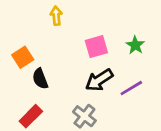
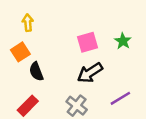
yellow arrow: (56, 16) -> (28, 23), moved
purple line: (131, 88) -> (120, 98), moved

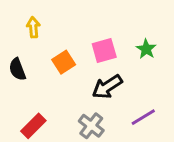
orange square: (20, 52) -> (64, 62), moved
black semicircle: (36, 72) -> (17, 69), moved

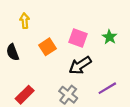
pink square: (104, 51) -> (78, 38), turned 36

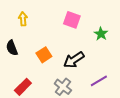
pink square: (78, 38) -> (72, 20), moved
orange square: (47, 47) -> (44, 55), moved

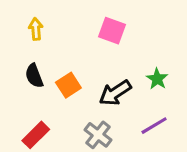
green star: (101, 34) -> (157, 79), moved
black semicircle: (12, 48) -> (34, 76), moved

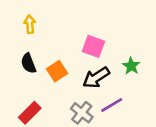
pink square: (112, 31) -> (93, 46), moved
purple line: (154, 126) -> (112, 105), moved

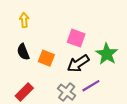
green star: (131, 66) -> (107, 54), size x1.5
orange square: (57, 71) -> (46, 58), turned -35

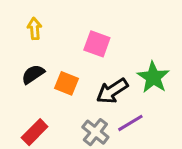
pink square: (76, 38) -> (97, 44), moved
black semicircle: (23, 52) -> (33, 74), turned 77

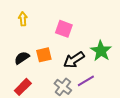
black semicircle: (33, 74) -> (22, 58), moved
orange square: (67, 83) -> (44, 55), turned -35

